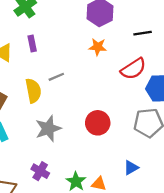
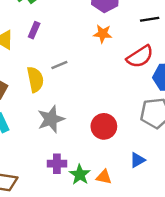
purple rectangle: (32, 43) -> (34, 30), turned 35
red circle: (98, 123) -> (104, 126), moved
purple cross: (40, 171) -> (57, 164), moved, turned -30

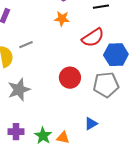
red circle: (104, 126) -> (70, 78), moved
purple cross: (57, 164) -> (16, 132), moved

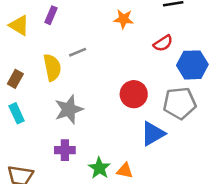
red semicircle: (93, 38) -> (163, 43), size x0.7
blue triangle: (91, 124) -> (153, 134), moved, size x1.5
purple cross: (16, 132) -> (65, 150), moved

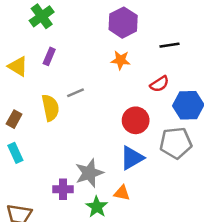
red circle: (134, 94) -> (136, 120), moved
gray star: (69, 109) -> (89, 173), moved
blue triangle: (153, 134) -> (132, 158), moved
orange triangle: (125, 171) -> (122, 193), moved

